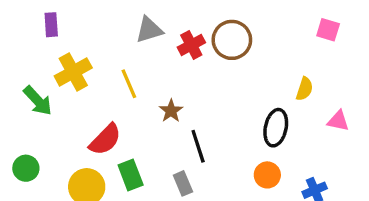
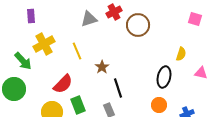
red cross: (191, 45) -> (114, 12), moved
green circle: (26, 168) -> (14, 89), moved, size x1.5

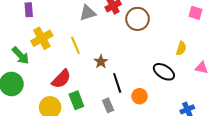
black ellipse: (164, 77) -> (164, 72), turned -70
orange circle: (159, 105) -> (140, 96), moved

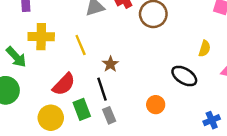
yellow cross: (42, 38) -> (41, 37), turned 30
black line: (117, 83) -> (102, 89), moved
gray rectangle: (108, 105) -> (109, 115), moved

